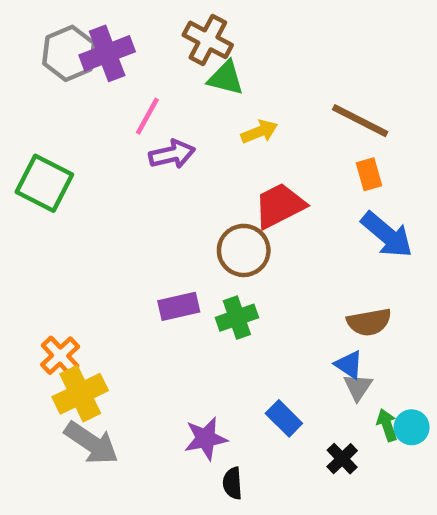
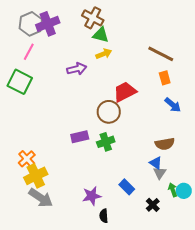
pink line: (147, 116) -> (29, 52), moved
yellow arrow: (259, 132) -> (104, 54), moved
blue arrow: (387, 235) -> (173, 105), size x0.7

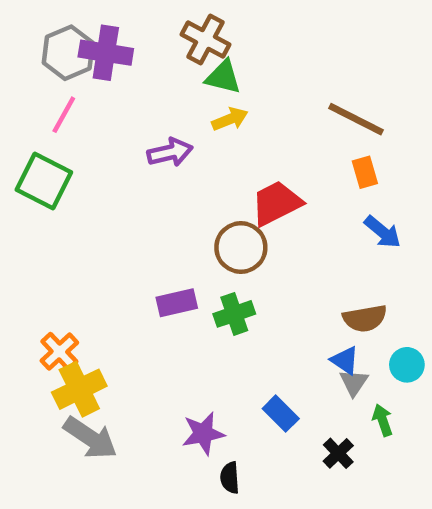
purple cross: (48, 24) -> (106, 53), turned 30
cyan circle: (184, 191) -> (407, 365), moved

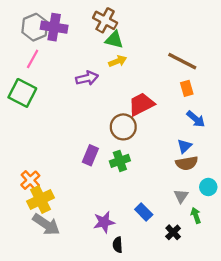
purple rectangle: (177, 303) -> (90, 155), turned -54
blue triangle: (345, 360) -> (184, 146), moved, turned 42

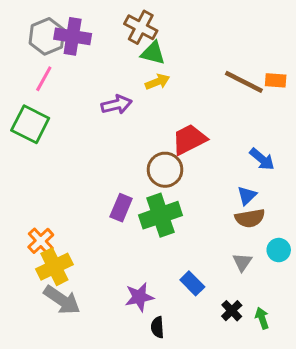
orange rectangle: (187, 88) -> (276, 80), moved, turned -70
green cross: (120, 161) -> (160, 215), size x1.5
green arrow: (196, 215) -> (262, 318), moved

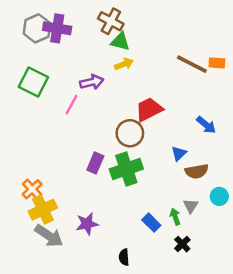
pink line: (44, 79) -> (72, 105), moved
green square: (30, 124) -> (33, 82), moved
blue triangle: (247, 195) -> (179, 153), moved
purple star: (139, 297) -> (87, 224), moved
green arrow: (262, 318) -> (175, 217), moved

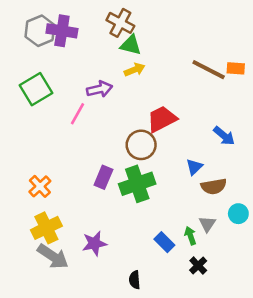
green square: (33, 82) -> (36, 89), turned 32
orange cross: (32, 189) -> (40, 186), moved

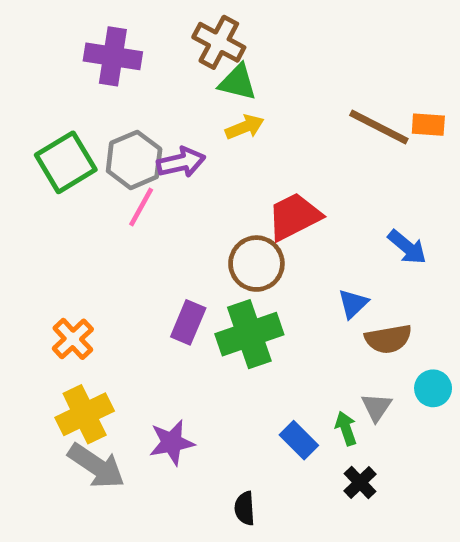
gray hexagon: (40, 31) -> (134, 160), moved

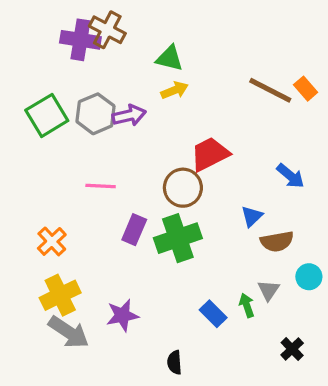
brown cross: (219, 42) -> (107, 30), moved
orange rectangle: (428, 125) -> (306, 89), turned 45
pink line: (141, 207) -> (101, 186), moved, turned 64
black cross: (360, 482) -> (292, 349), moved

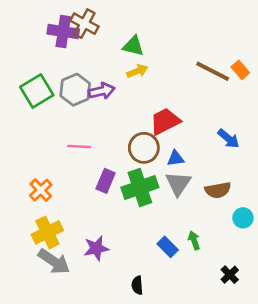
blue triangle: (252, 216) -> (176, 158), moved, turned 36
gray triangle: (269, 290) -> (178, 184), moved, size x1.5

